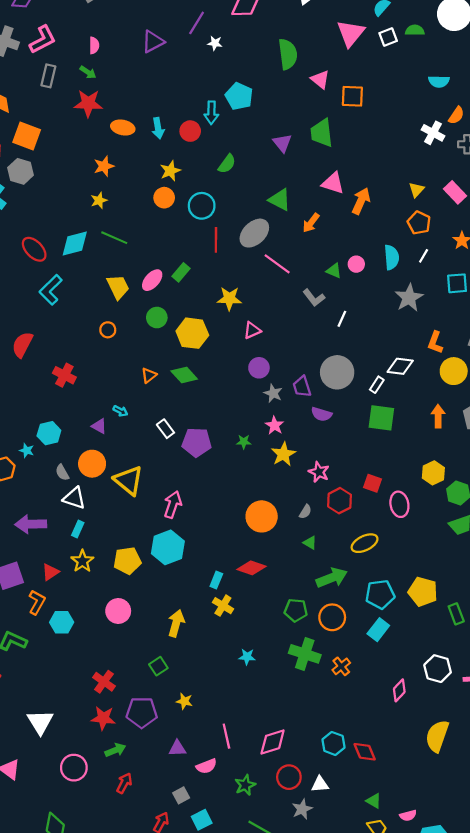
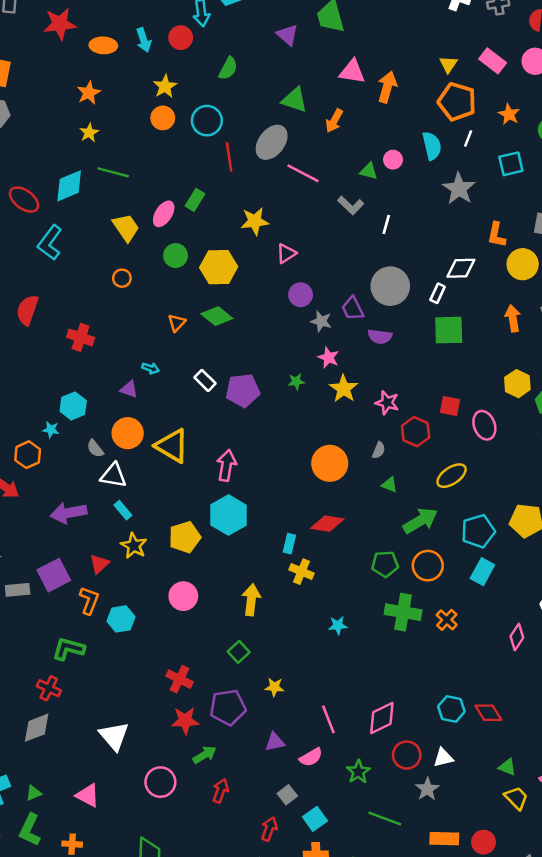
orange pentagon: (419, 223) -> (457, 102), size x1.4
cyan rectangle: (78, 529) -> (123, 510), turned -56

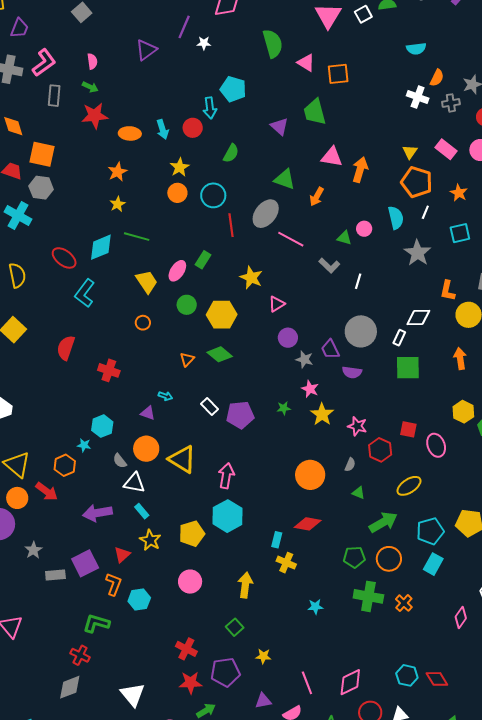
yellow star: (255, 221) -> (251, 278), turned 30

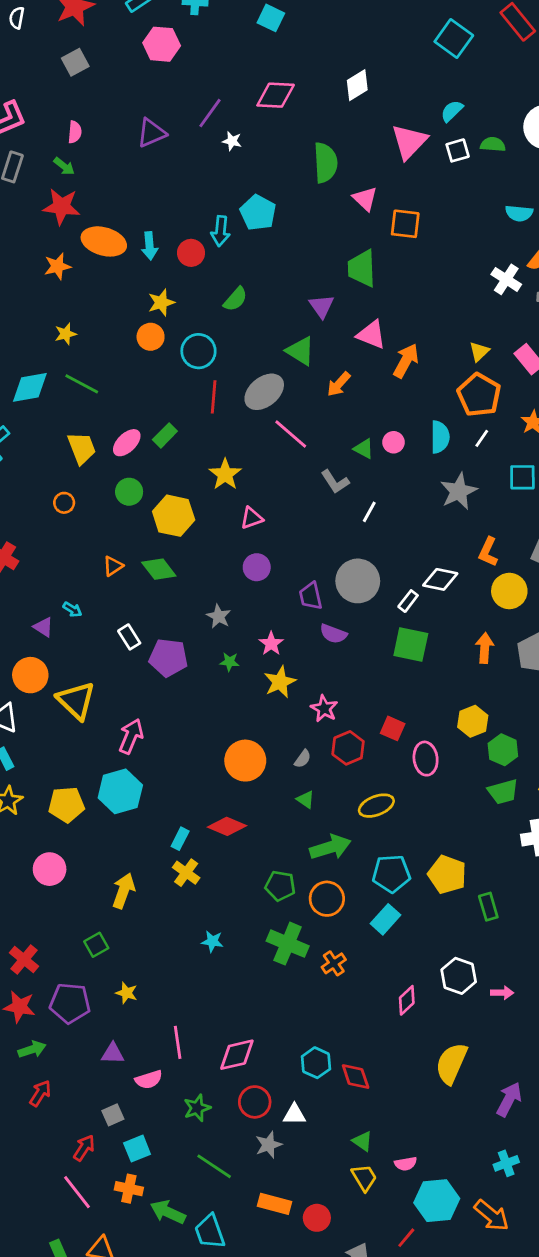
purple triangle: (279, 126) -> (322, 306), moved
orange ellipse: (130, 133) -> (104, 241), size x1.4
orange star: (118, 172) -> (57, 266), moved
gray star: (304, 359) -> (219, 616), moved

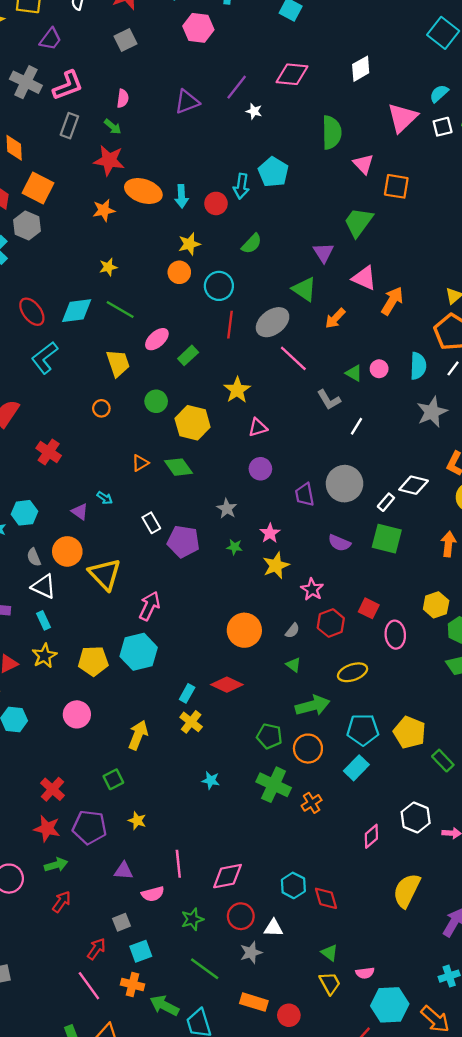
green trapezoid: (362, 268) -> (358, 222), turned 36
pink ellipse: (127, 443) -> (157, 339), moved
purple semicircle: (333, 634) -> (339, 543), moved
green rectangle: (488, 907) -> (443, 761), turned -30

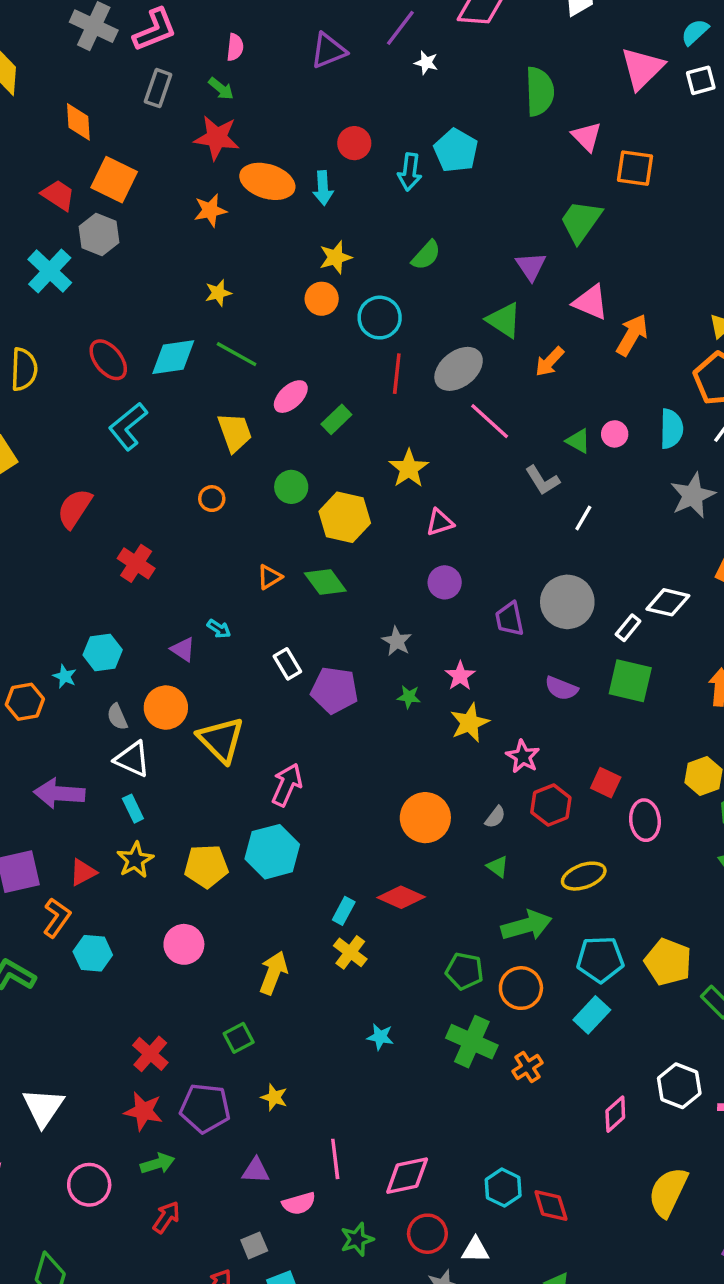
red circle: (216, 203) -> (354, 143), moved

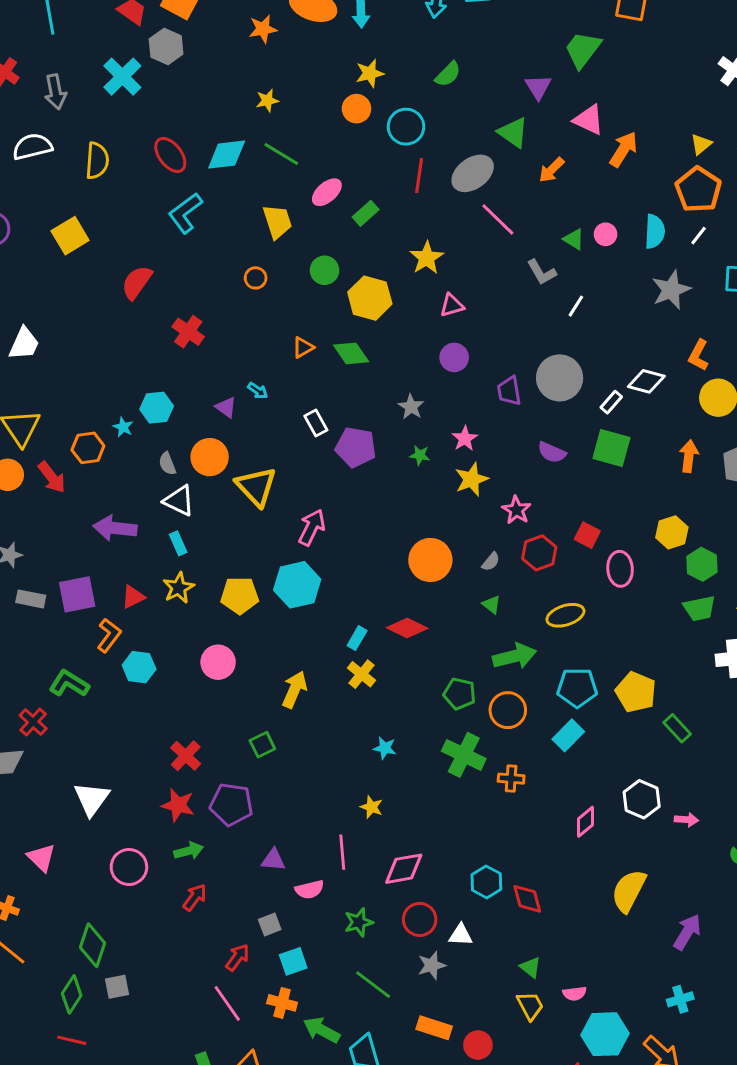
orange cross: (527, 1067) -> (511, 779), turned 35
yellow star: (274, 1097) -> (372, 807), moved

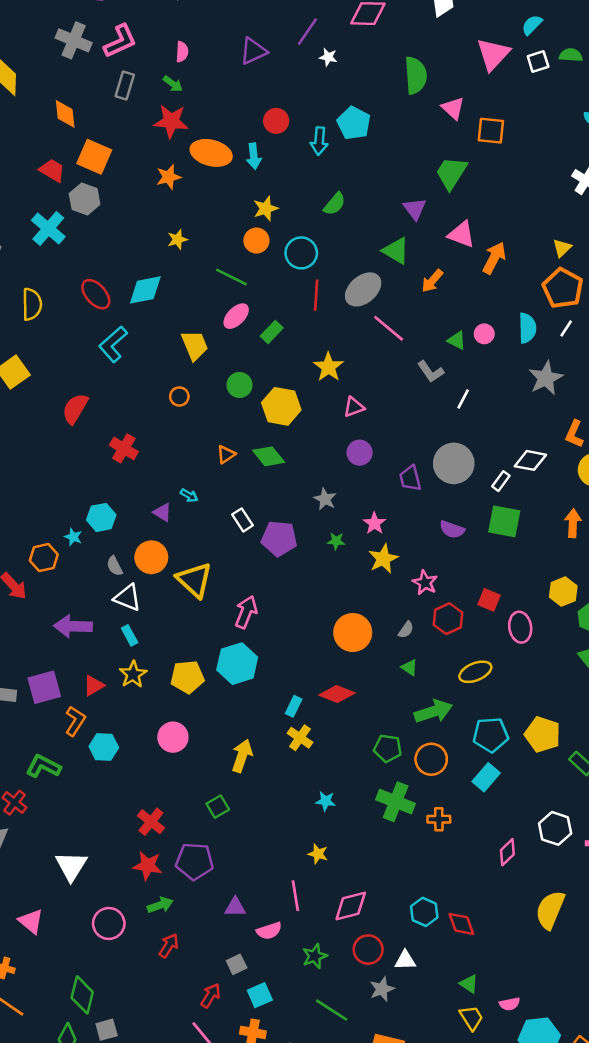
green line: (281, 154) -> (231, 277), moved

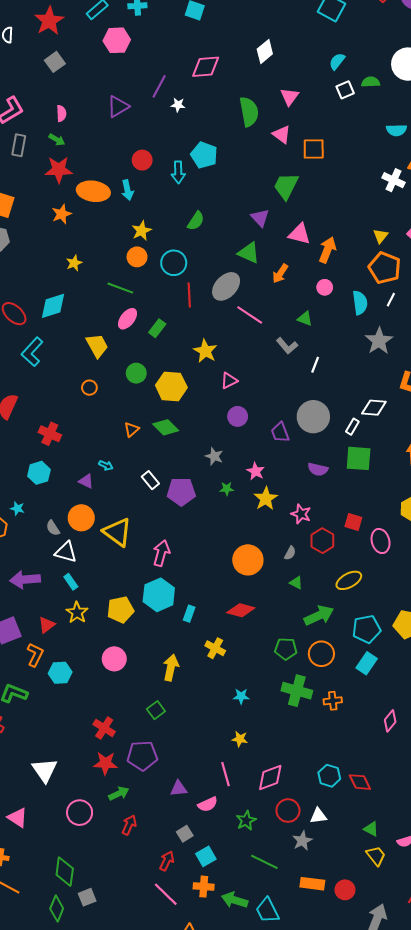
pink triangle: (493, 54) -> (290, 97), moved, size x0.7
pink circle: (484, 334) -> (325, 287), moved
cyan hexagon: (101, 517) -> (39, 473), moved
cyan rectangle: (294, 706) -> (189, 614), moved

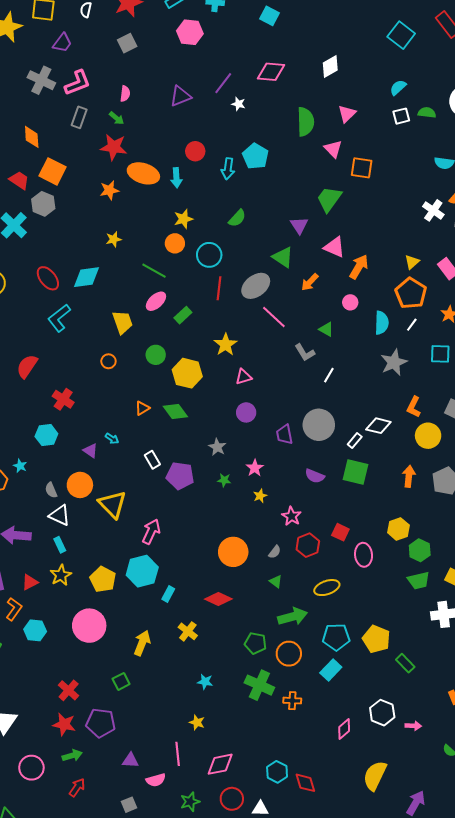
yellow star: (266, 499) -> (260, 496), size x0.6
yellow pentagon: (120, 610) -> (103, 579), turned 30
pink circle: (114, 659) -> (89, 626), size x1.4

